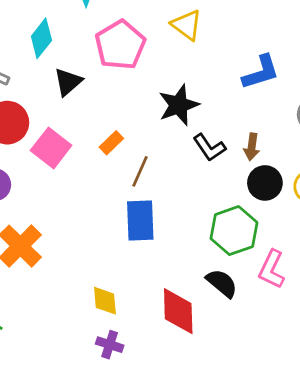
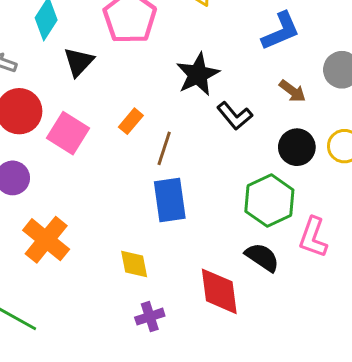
brown arrow: (252, 147) -> (292, 91), moved, turned -55
yellow diamond: (105, 301) -> (134, 264), moved
purple cross: (110, 345) -> (150, 317), moved, turned -30

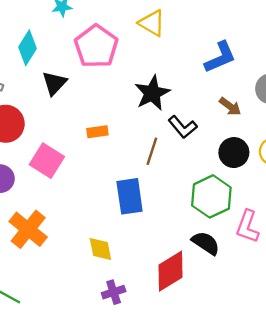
orange rectangle: (131, 121) -> (97, 132), turned 42
pink square: (68, 133) -> (47, 161), moved
brown line: (164, 148) -> (152, 151), moved
red diamond: (219, 291) -> (170, 271), turned 66

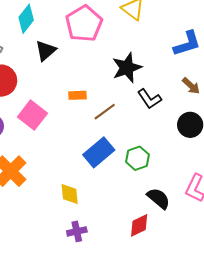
brown line: (152, 151) -> (105, 112), moved, turned 30
blue rectangle: (130, 196) -> (99, 152), turned 52
green hexagon: (211, 196) -> (137, 158), moved, size x0.7
red diamond: (170, 271) -> (139, 225), moved, size x0.7

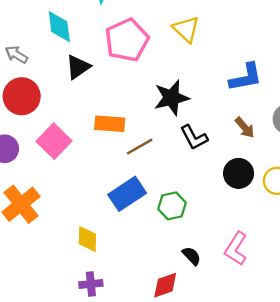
cyan diamond: (26, 19) -> (59, 27), turned -52
orange rectangle: (77, 95) -> (110, 124), size x1.4
black semicircle: (159, 198) -> (192, 256), size x0.7

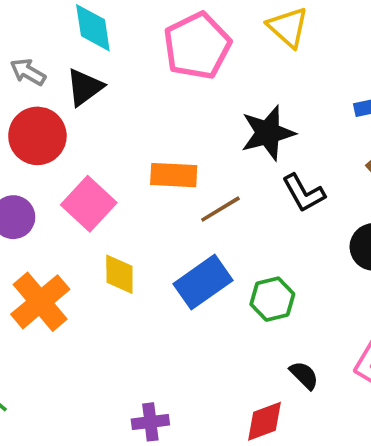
black triangle: (78, 67) -> (85, 87), moved
yellow diamond: (87, 239) -> (119, 274), moved

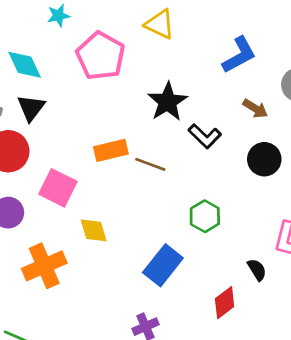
brown line: (220, 209) -> (150, 164), turned 68
blue rectangle: (203, 282) -> (163, 265), moved
orange cross: (40, 302) -> (44, 266), turned 33
black semicircle: (304, 375) -> (257, 270), moved, turned 30

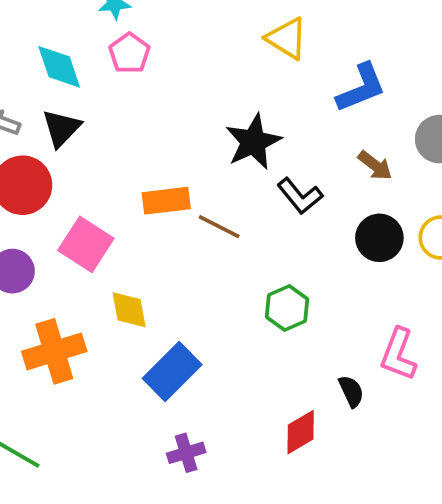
yellow triangle: (160, 24) -> (287, 38), moved
pink pentagon: (101, 56) -> (129, 53), moved, size x0.6
blue rectangle: (163, 265) -> (172, 371), moved

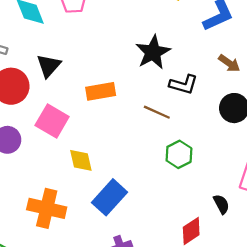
black triangle: (61, 128) -> (49, 66), moved
black L-shape: (300, 196) -> (183, 84), turned -32
brown line: (219, 227) -> (157, 112), moved
orange cross: (54, 351) -> (47, 208), moved, turned 33

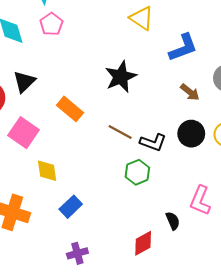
black L-shape: (183, 84) -> (153, 142), moved
orange rectangle: (101, 91) -> (70, 109), turned 45
blue rectangle: (110, 197) -> (71, 207), size x0.7

